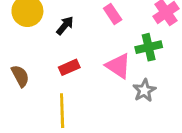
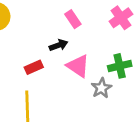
black arrow: (65, 26) -> (58, 45), moved, turned 30
green cross: (149, 47) -> (120, 66), moved

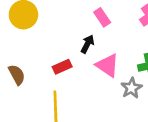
black arrow: (58, 45) -> (87, 44), turned -42

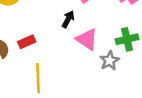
red rectangle: (62, 67) -> (27, 42), moved

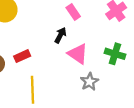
green cross: (127, 39) -> (115, 54), turned 30
gray star: (109, 61) -> (89, 82), moved

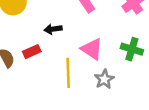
black arrow: (60, 35) -> (53, 29), moved, turned -126
yellow line: (33, 90) -> (68, 73), moved

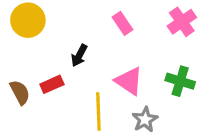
black arrow: (53, 29) -> (79, 55), turned -54

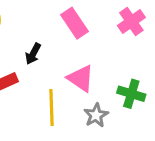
pink rectangle: (122, 23) -> (75, 23), size x1.4
green cross: (180, 81) -> (131, 94), moved

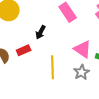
pink triangle: (81, 78) -> (83, 49), moved

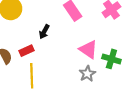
yellow line: (53, 67) -> (32, 76), moved

